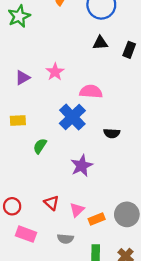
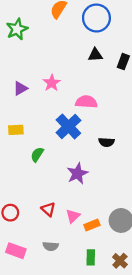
pink rectangle: (26, 234) -> (16, 251), moved
gray semicircle: (65, 239) -> (51, 246), moved

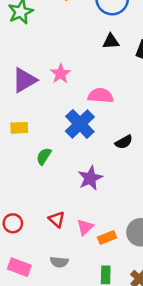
purple triangle: (20, 88) -> (24, 80), size x1.5
black semicircle: (107, 142) -> (124, 142), turned -32

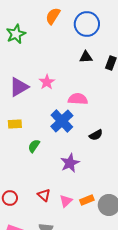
orange rectangle: (107, 237) -> (87, 200), moved

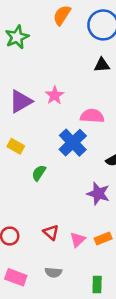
yellow rectangle: (15, 124) -> (16, 146), turned 32
purple star: (70, 163) -> (98, 194), moved, turned -30

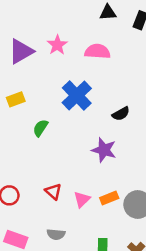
pink semicircle: (92, 116) -> (97, 51), moved
yellow rectangle: (16, 146) -> (16, 99), turned -49

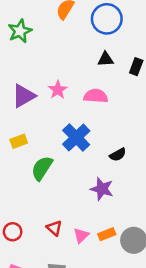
green semicircle: (40, 128) -> (42, 168), size x1.5

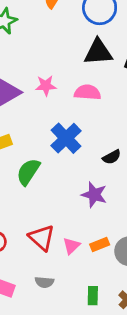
black triangle: (106, 59) -> (98, 52), size x1.6
pink star: (58, 90) -> (46, 86), turned 30
red triangle: (54, 228) -> (42, 238), size x1.5

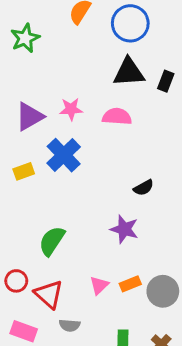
blue cross: (66, 138) -> (64, 155), moved
green semicircle: (28, 172) -> (52, 241), moved
red triangle: (42, 238) -> (49, 294), moved

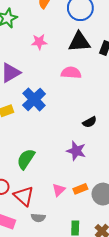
pink star: (71, 109) -> (39, 42), moved

